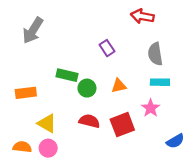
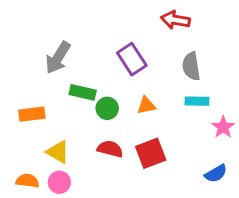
gray arrow: (33, 30) -> (58, 58), moved
purple rectangle: (107, 48) -> (132, 59), size x1.5
pink star: (151, 108) -> (223, 127), moved

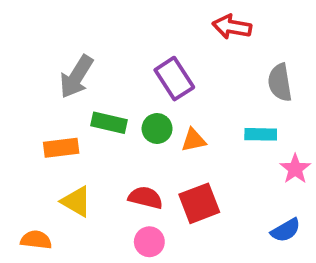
gray semicircle: (191, 66) -> (280, 82), moved
green circle: (107, 108) -> (157, 129), moved
orange rectangle: (32, 114) -> (61, 148), moved
pink circle: (59, 182) -> (149, 242), moved

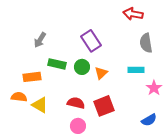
red arrow: (232, 27) -> (133, 14), moved
gray arrow: (76, 77) -> (40, 40), size x0.7
orange triangle: (193, 140) -> (101, 73), turned -32
orange semicircle: (36, 240) -> (19, 97), moved

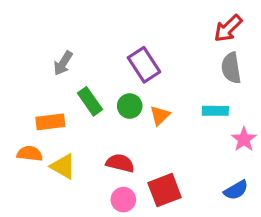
red arrow: (133, 14) -> (228, 28), moved, turned -54
green rectangle: (57, 64) -> (90, 101), turned 42
red square: (104, 106) -> (165, 190), moved

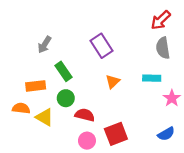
green circle: (130, 106) -> (66, 98), moved

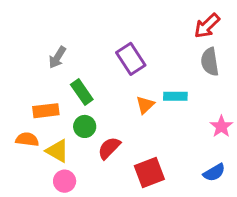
cyan rectangle: (152, 78) -> (175, 96), moved
red semicircle: (85, 115) -> (109, 148), turned -60
pink circle: (87, 141) -> (65, 181), moved

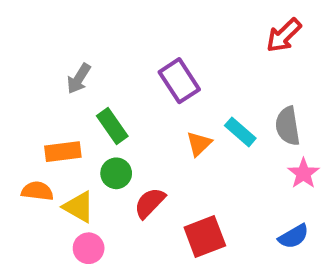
gray semicircle: (210, 62) -> (288, 126), moved
cyan rectangle: (175, 96) -> (240, 132), turned 40

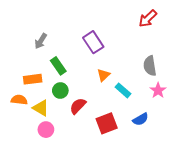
cyan rectangle: (240, 132) -> (123, 90), moved
blue semicircle: (294, 236) -> (141, 119), moved

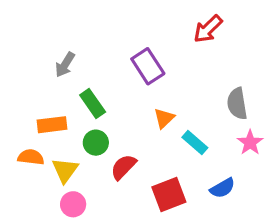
red arrow: (148, 19) -> (208, 29), moved
yellow triangle: (41, 108) -> (65, 170), turned 36

